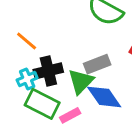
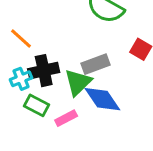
green rectangle: (42, 104) -> (37, 105), size x0.7

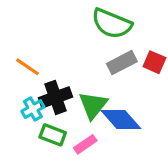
gray rectangle: (96, 64) -> (122, 63), moved

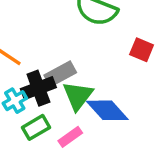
gray rectangle: (122, 63) -> (60, 74), moved
green rectangle: (53, 135) -> (36, 127), turned -50

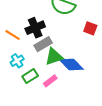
black cross: (38, 88) -> (35, 28), moved
green triangle: (78, 96) -> (54, 57), turned 36

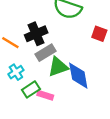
blue diamond: (71, 65) -> (78, 76), turned 35
pink rectangle: (50, 81) -> (45, 95), moved, turned 56

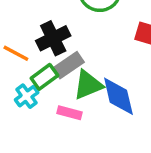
green rectangle: (31, 89) -> (44, 77), moved
pink rectangle: (45, 95) -> (70, 113), moved

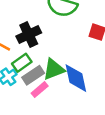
gray rectangle: (69, 65) -> (33, 75), moved
pink rectangle: (70, 113) -> (40, 90), turned -56

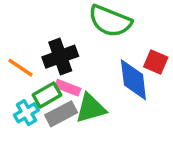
blue diamond: (76, 78) -> (133, 80), moved
pink rectangle: (40, 90) -> (68, 88), moved, turned 56

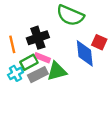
orange line: (20, 68) -> (12, 44), turned 42

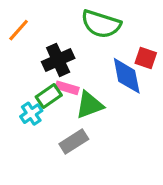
orange line: (12, 44) -> (19, 30), moved, turned 60
gray rectangle: (38, 75) -> (74, 142), moved

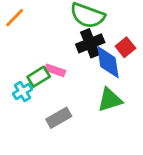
red square: (146, 58) -> (125, 47), turned 30
black cross: (58, 60) -> (90, 43), moved
green triangle: (89, 105) -> (110, 100), moved

